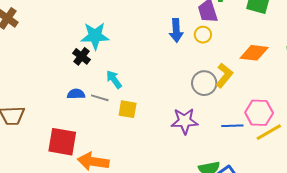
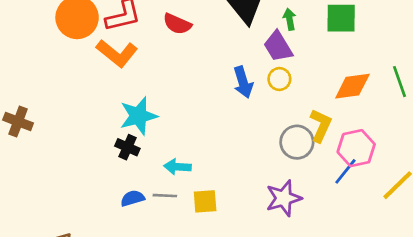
cyan arrow: (114, 79) -> (178, 167), turned -36
pink hexagon: (259, 113) -> (356, 148), moved
blue line: (232, 126) -> (345, 171), moved, turned -35

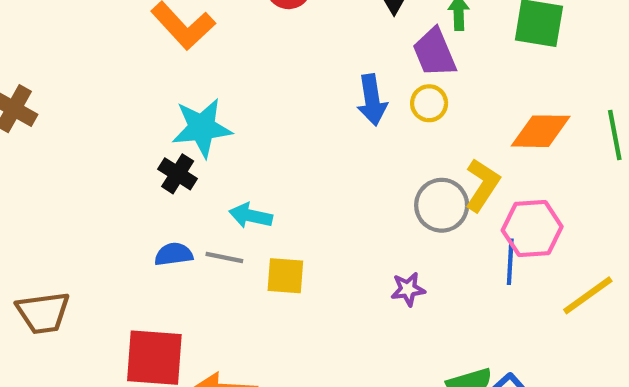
blue line: (345, 171) -> (510, 262), turned -44
purple star: (284, 198) -> (408, 289), size x0.6

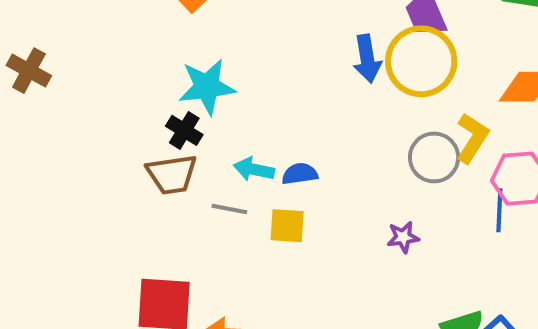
yellow circle: (429, 103) -> (421, 61), size x2.0
blue semicircle: (174, 254) -> (300, 174), moved
brown trapezoid: (43, 313) -> (172, 174), moved

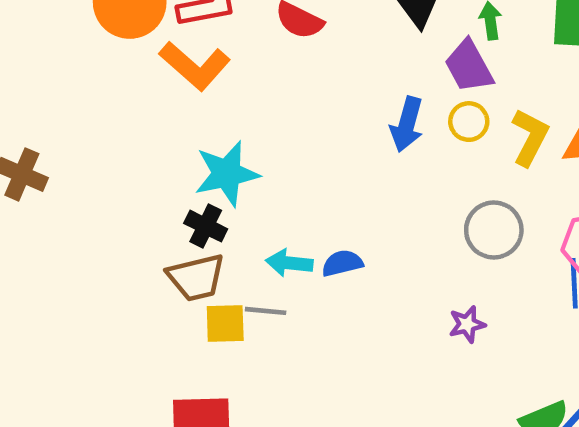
blue arrow: (367, 59) -> (407, 124), turned 30
yellow circle: (421, 61) -> (469, 122), size x0.5
yellow L-shape: (472, 138) -> (530, 137), moved
yellow square: (287, 226) -> (225, 323), moved

